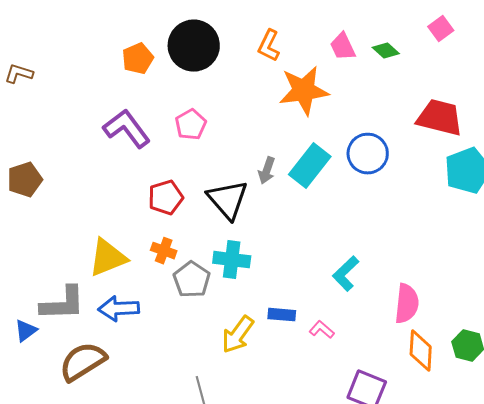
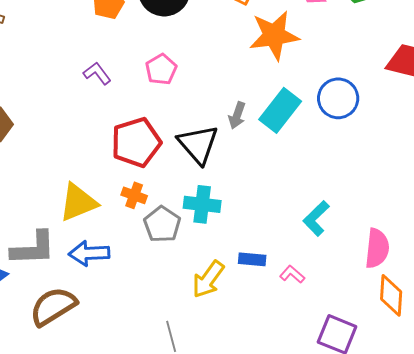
purple L-shape: (127, 129) -> (97, 73), size x0.6
red pentagon: (166, 198) -> (136, 142), size x1.4

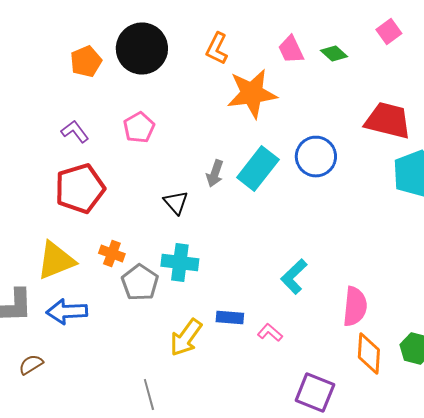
red pentagon: (136, 142) -> (80, 188), moved
black triangle: (198, 144) -> (176, 202), size x0.6
brown semicircle: (53, 306) -> (31, 364), size x0.5

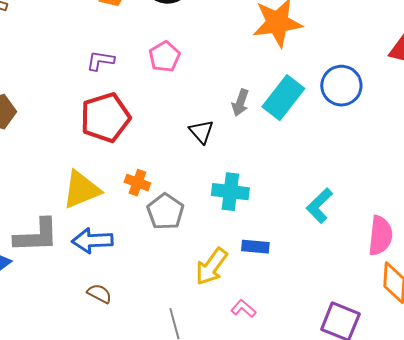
purple L-shape: (75, 132) -> (100, 61), turned -44
cyan cross: (180, 262) -> (230, 192), moved
pink L-shape: (270, 332) -> (243, 309), moved
brown semicircle: (31, 364) -> (99, 294), moved, turned 60

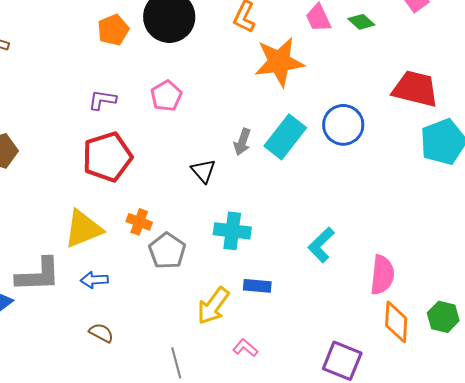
blue arrow: (92, 241) -> (94, 280), size x0.7

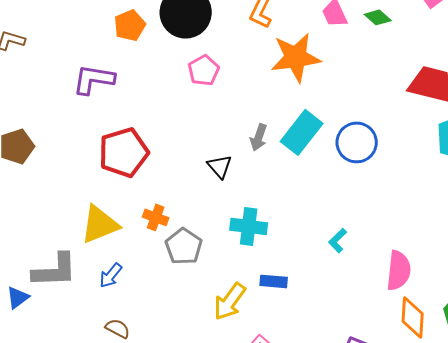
pink pentagon: (166, 96) -> (204, 70), moved
purple L-shape: (102, 100) -> (94, 79), moved, size x1.5
blue circle: (343, 125) -> (357, 142), moved
cyan L-shape: (321, 245) -> (338, 240), size x0.7
blue arrow: (94, 280) -> (111, 275), turned -48

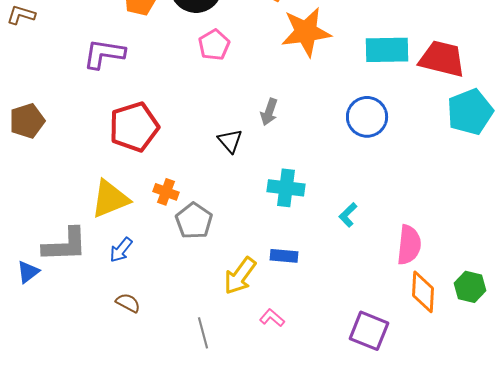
cyan rectangle: (302, 132) -> (387, 50), moved, turned 51
cyan cross: (249, 226) -> (286, 188), moved

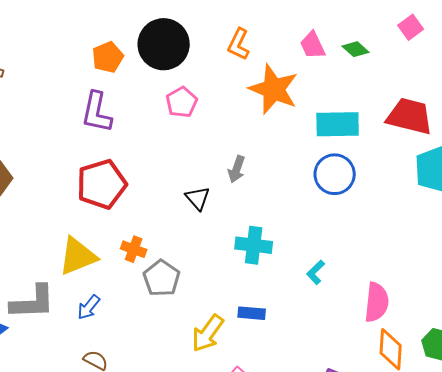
orange star: (306, 32) -> (274, 89), turned 30
cyan rectangle: (387, 50) -> (338, 124), moved
purple L-shape: (104, 54) -> (97, 112), moved, turned -87

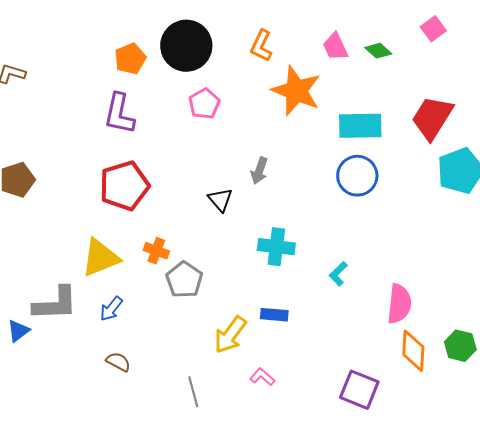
red trapezoid: (410, 116) -> (432, 118), turned -72

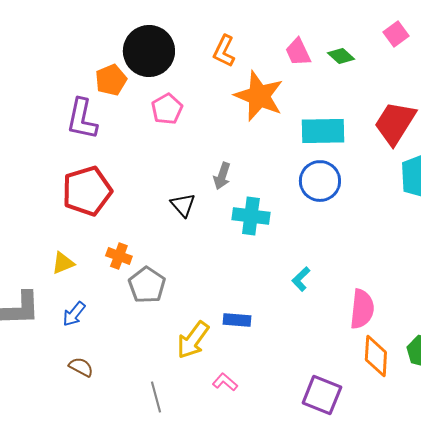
orange pentagon: (130, 59) -> (111, 80), moved
cyan cross: (276, 247) -> (251, 216), moved
yellow triangle: (100, 258) -> (63, 263), size x0.6

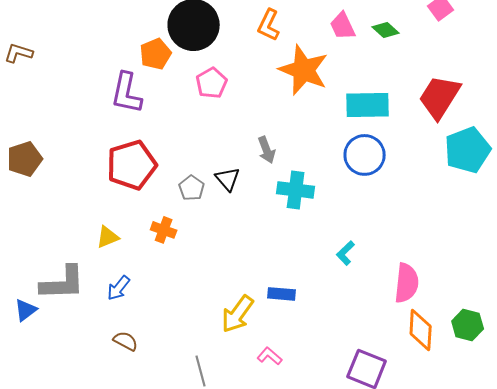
gray arrow: (222, 176) -> (267, 150), turned -40
gray pentagon: (147, 285) -> (192, 188), moved, size x0.7

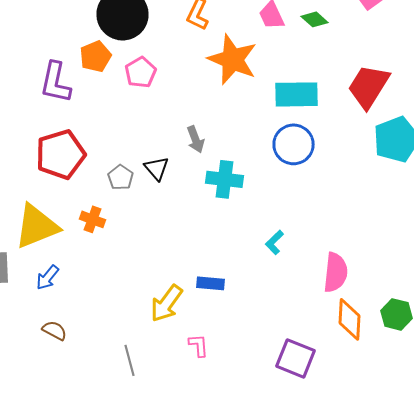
orange pentagon: (156, 54) -> (96, 56), moved
yellow triangle: (108, 237) -> (36, 226), size x2.0
pink L-shape: (270, 356) -> (198, 345), turned 45

